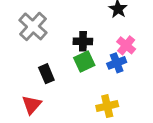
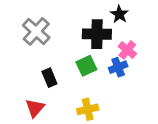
black cross: (83, 41) -> (97, 34), moved, size x1.5
yellow cross: (107, 106) -> (88, 109), moved

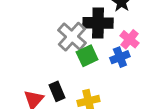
gray cross: (36, 31) -> (72, 37), moved
black rectangle: (49, 78) -> (57, 91), moved

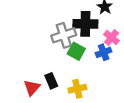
gray cross: (72, 37) -> (64, 35), turned 30
green square: (87, 56) -> (76, 51), turned -36

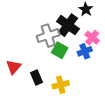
black cross: (85, 24) -> (68, 25), turned 35
red triangle: (32, 88) -> (14, 67), moved

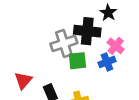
black cross: (68, 25) -> (87, 31), turned -30
green square: (60, 50) -> (77, 61), turned -35

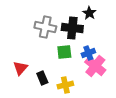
gray cross: (64, 43) -> (45, 27), moved, turned 30
pink cross: (116, 46) -> (95, 66), moved, size x1.5

